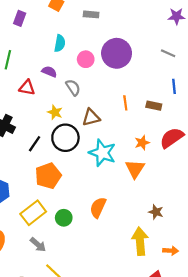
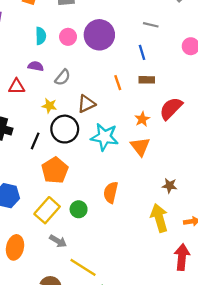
pink circle: (86, 59) -> (68, 37), moved
blue line: (174, 86) -> (142, 52), moved
gray semicircle: (73, 87) -> (63, 77), turned 84

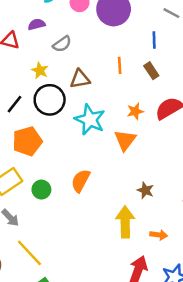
purple semicircle: (36, 66) -> (37, 24), turned -40
brown rectangle: (147, 80) -> (151, 71), turned 40

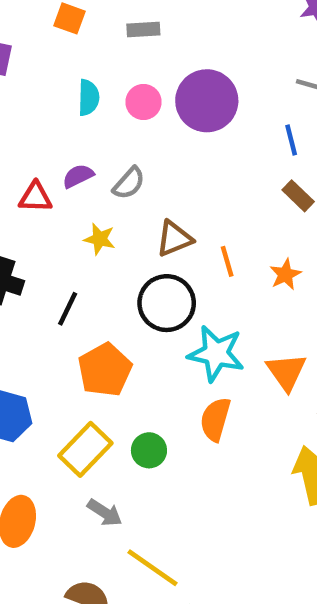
purple semicircle: (37, 24) -> (78, 176), moved
orange line: (120, 65) -> (227, 261), moved
black circle: (50, 100) -> (167, 303), moved
cyan star: (90, 120) -> (216, 353), moved
orange triangle: (125, 140) -> (286, 372), moved

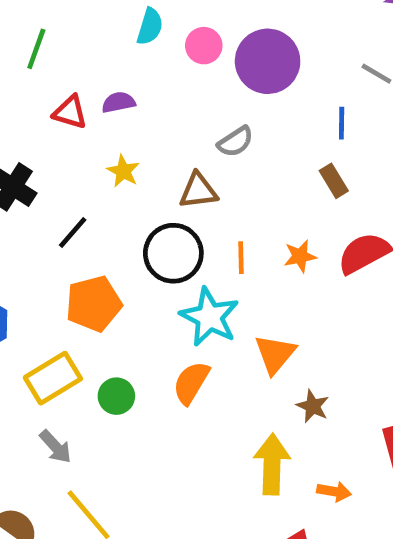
gray semicircle: (129, 183) -> (236, 142), moved
orange line: (227, 261) -> (241, 258), moved

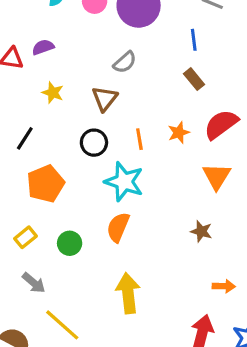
brown triangle: (198, 191) -> (105, 99), turned -36
black circle: (173, 253) -> (94, 143), size x0.7
orange triangle: (275, 354) -> (217, 176), moved
yellow rectangle: (53, 378) -> (26, 237), size x0.6
yellow arrow: (272, 464) -> (128, 293), moved

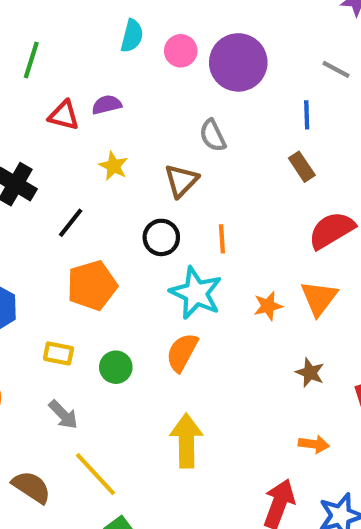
gray semicircle: (125, 62) -> (213, 135), turned 100
orange star: (179, 133) -> (268, 306), moved
brown star: (201, 231) -> (310, 373), moved
yellow rectangle: (26, 237) -> (58, 353), turned 45

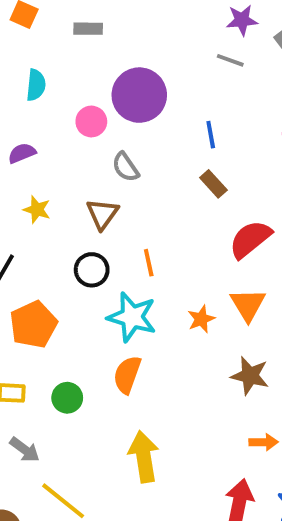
pink circle: (181, 51) -> (91, 121), moved
gray line: (336, 69) -> (230, 60), moved
brown star: (310, 373) -> (250, 376), size x1.4

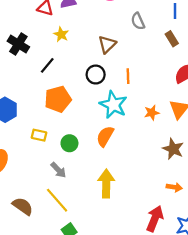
gray semicircle: (126, 167) -> (138, 21), moved
yellow star: (37, 210) -> (61, 34), moved
gray arrow: (25, 450) -> (58, 170), moved

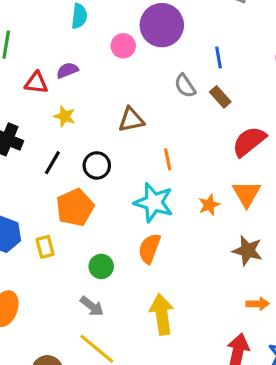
gray semicircle: (138, 21) -> (185, 86), moved
brown triangle: (107, 44) -> (131, 120), turned 42
black circle: (96, 75) -> (97, 165), moved
yellow rectangle: (39, 135) -> (45, 247), moved, turned 72

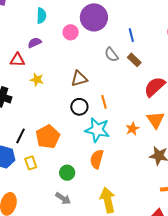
purple semicircle: (67, 70) -> (35, 43), moved
black line: (52, 163) -> (20, 136), moved
black circle: (97, 165) -> (79, 107), moved

